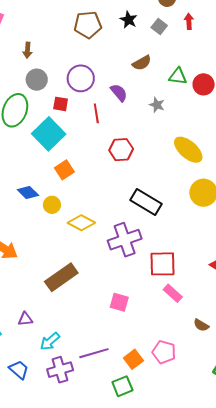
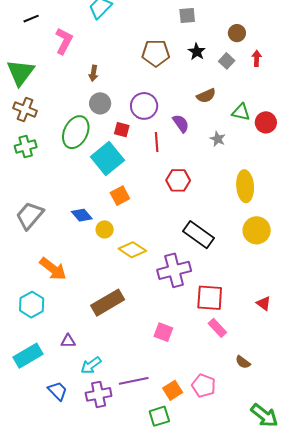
yellow ellipse: (188, 150) -> (245, 186), turned 40

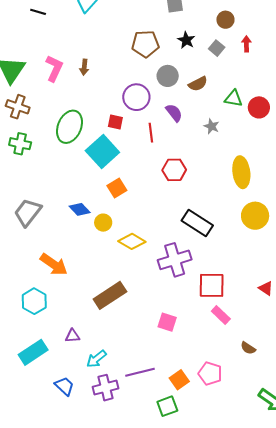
black line: (31, 19) -> (38, 12), moved, turned 42
pink L-shape: (64, 41) -> (54, 68), moved
gray circle: (100, 103) -> (168, 76), moved
green cross: (26, 147) -> (20, 144), turned 30

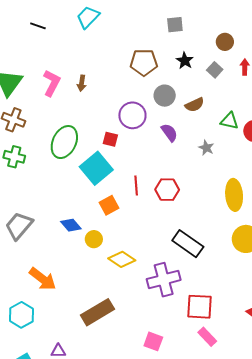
red line: (151, 133) -> (136, 185), moved

